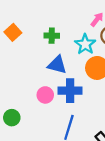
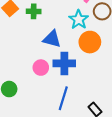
green cross: (52, 36) -> (34, 11), moved

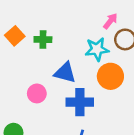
cyan star: (79, 20) -> (97, 49), turned 30
pink circle: (41, 68) -> (37, 93), moved

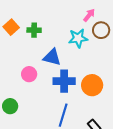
orange circle: (110, 76) -> (92, 85), moved

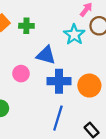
cyan star: (78, 38) -> (74, 34), turned -30

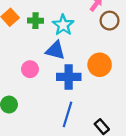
cyan star: (74, 34) -> (63, 25), moved
orange circle: (89, 86) -> (100, 65), moved

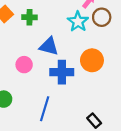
cyan star: (63, 25) -> (78, 22), moved
blue line: (68, 114) -> (45, 109), moved

